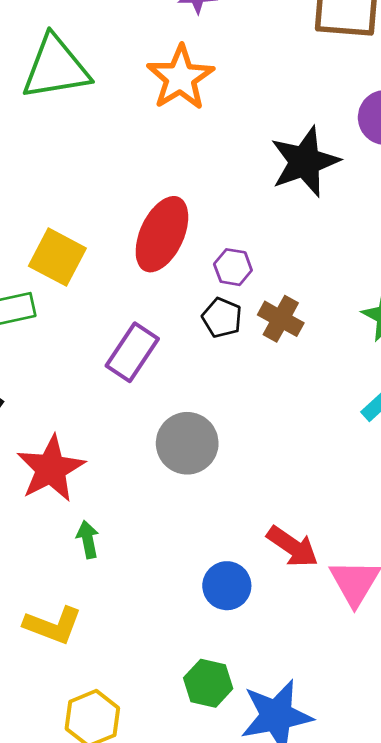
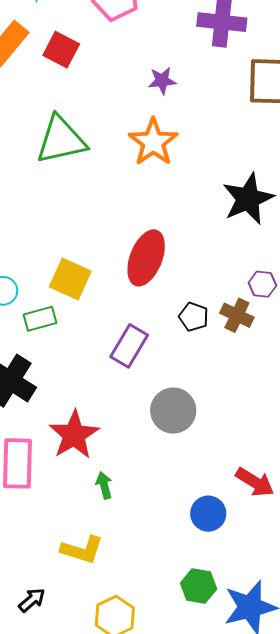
purple hexagon: (233, 267) -> (262, 284), moved

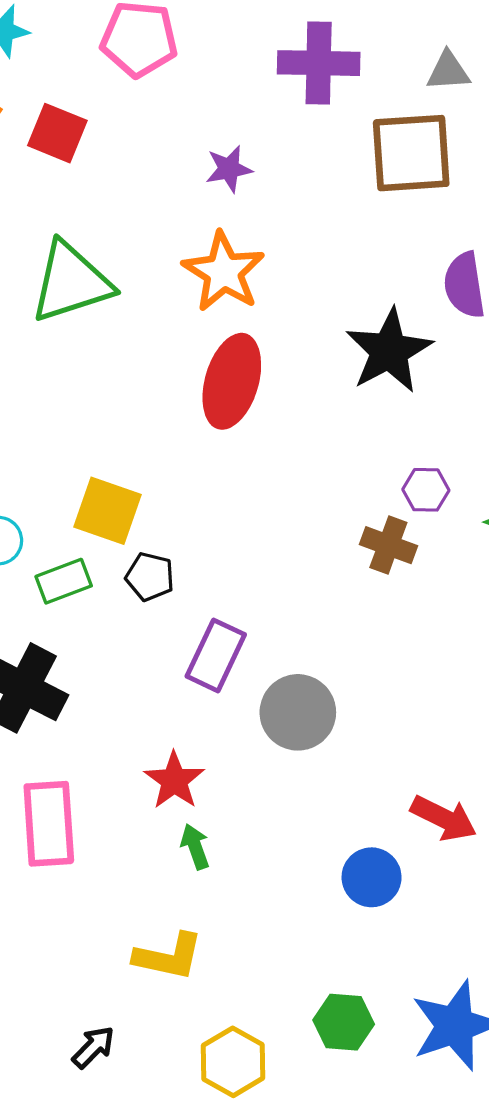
red ellipse: (146, 258) -> (232, 381), moved
black pentagon: (194, 317) -> (150, 577), moved
purple rectangle: (129, 346) -> (216, 655), moved
red star: (74, 435) -> (174, 780), moved, size x0.7
green hexagon: (199, 586) -> (344, 1022), moved

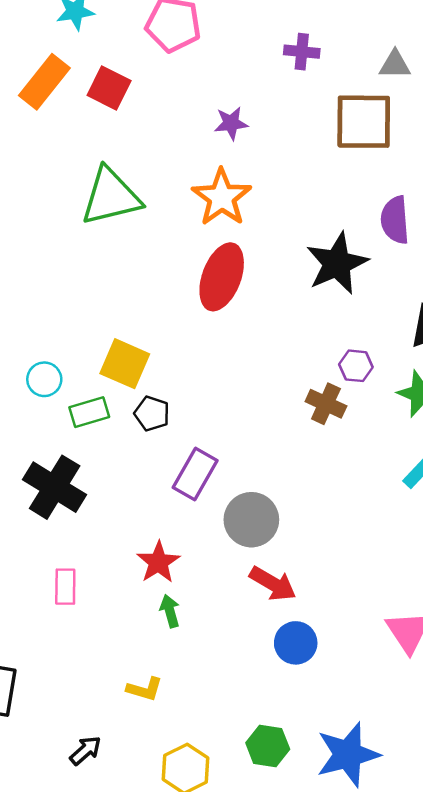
purple cross: (319, 63) -> (302, 52), size x0.6
red arrow: (444, 818) -> (273, 584), moved
pink rectangle: (49, 824) -> (65, 587), size x0.6
yellow L-shape: (168, 957) -> (145, 689), size x0.7

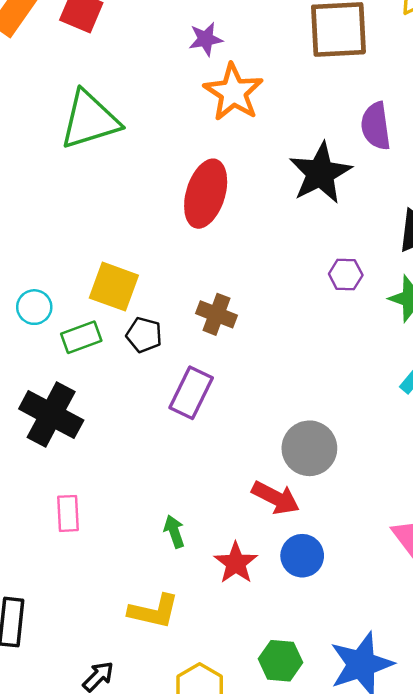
orange star: (222, 197) -> (233, 92), moved
brown cross: (326, 404) -> (216, 314), moved
gray circle: (251, 520) -> (309, 448), moved
red star: (158, 562) -> (236, 563), moved
yellow L-shape: (145, 689) -> (154, 611), size x1.4

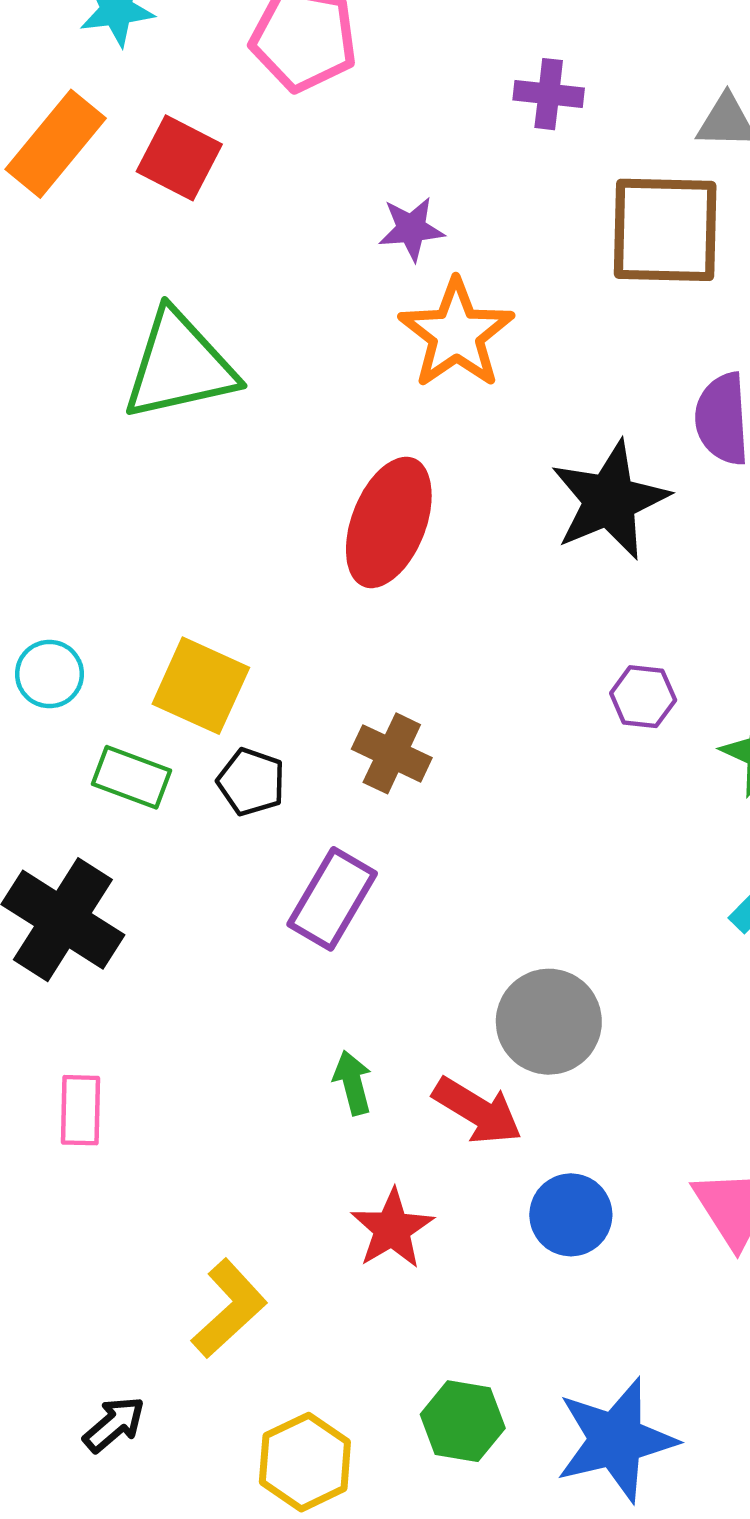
cyan circle: (34, 307) -> (49, 674), moved
green rectangle: (81, 337) -> (132, 777), turned 36
green arrow: (174, 532) -> (353, 1083), moved
blue circle: (302, 556) -> (571, 1215), moved
yellow L-shape: (154, 611) -> (229, 1309), turned -60

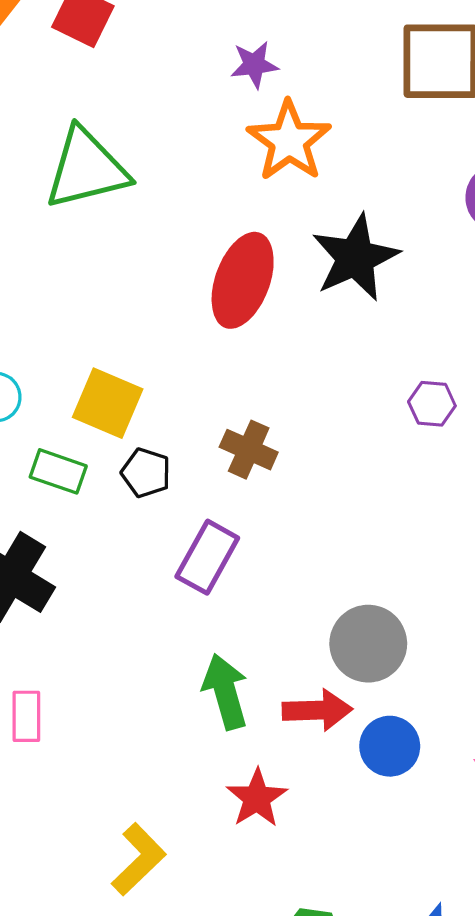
black star: (610, 500) -> (355, 258), moved
green arrow: (353, 1083) -> (225, 692), size x1.6
red arrow: (477, 1111) -> (317, 710), turned -32
blue circle: (571, 1215) -> (390, 746), moved

